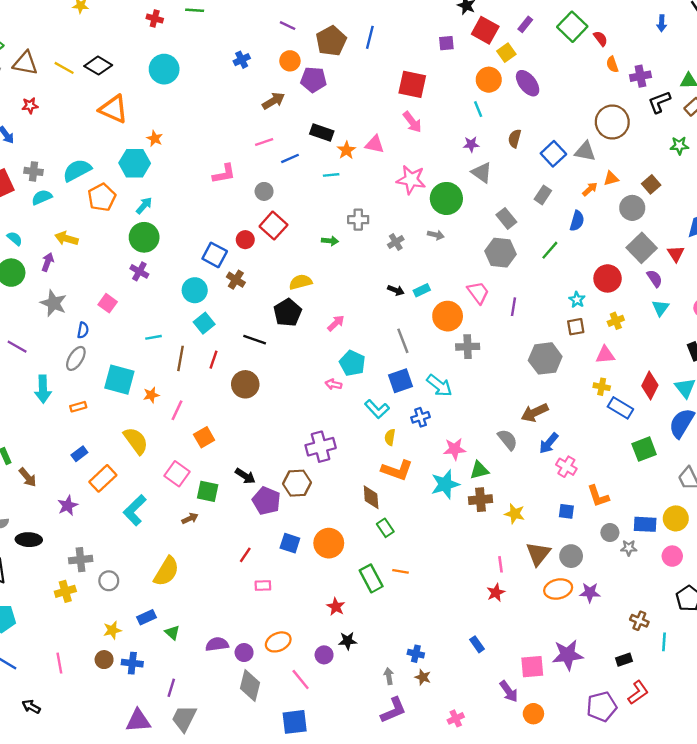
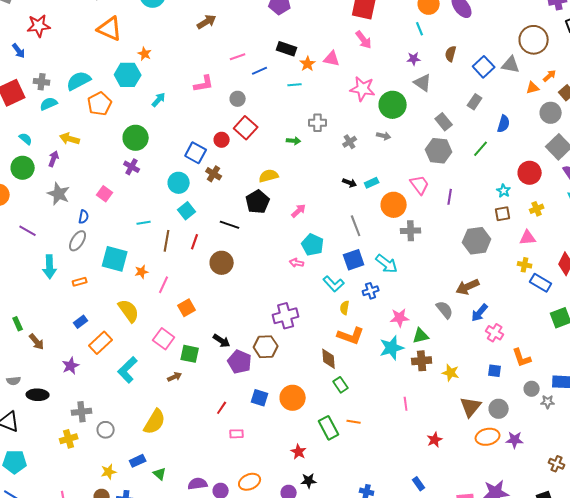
brown arrow: (273, 101) -> (207, 22), moved
red star: (30, 106) -> (39, 26), size x1.6
orange arrow: (590, 189) -> (550, 76), moved
cyan arrow: (144, 206) -> (159, 100), moved
pink line: (501, 564) -> (406, 404), moved

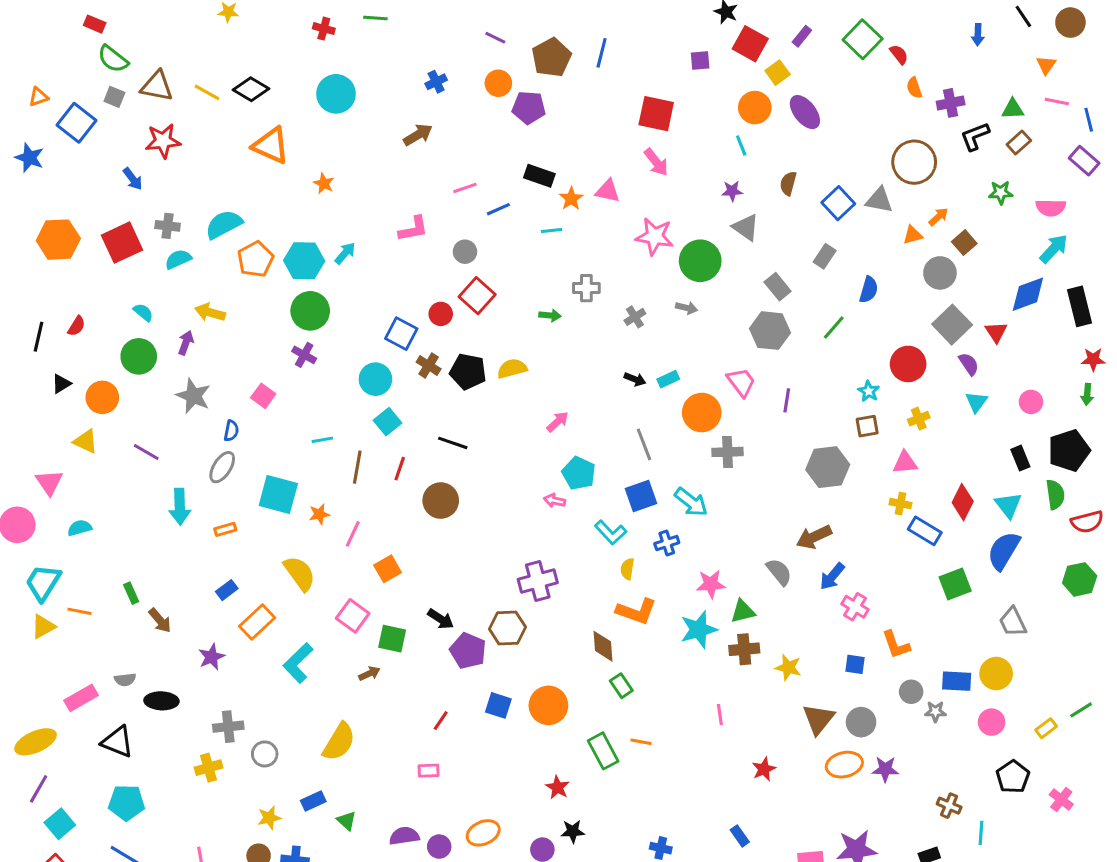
cyan hexagon: (128, 75) -> (304, 261), moved
black pentagon: (258, 202) -> (468, 372), moved, turned -30
pink rectangle: (237, 434) -> (429, 771), moved

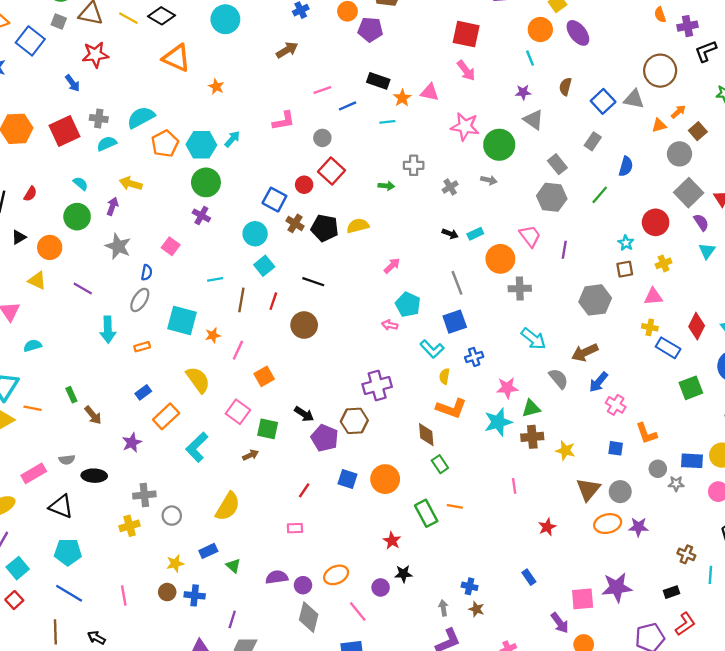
cyan arrow: (691, 502) -> (533, 339), moved

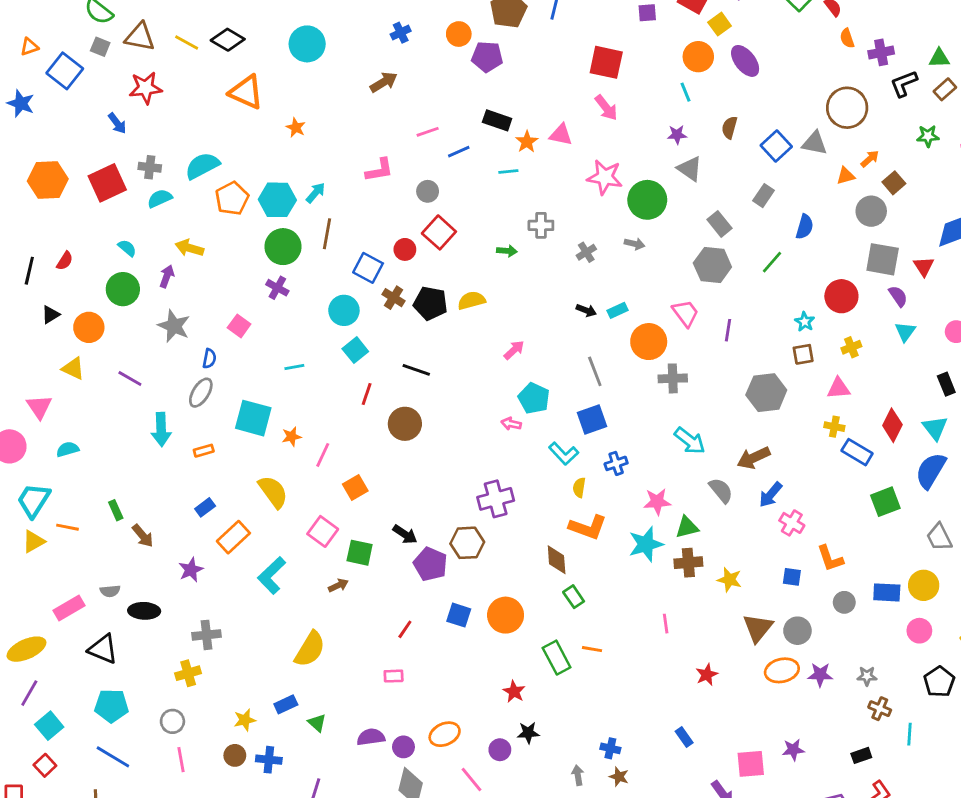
gray square: (689, 193) -> (883, 259), turned -36
brown line: (241, 300) -> (327, 234), moved
gray star: (676, 484) -> (867, 676), moved
gray circle: (172, 516) -> (172, 721), moved
purple star: (617, 587) -> (793, 750), size x0.6

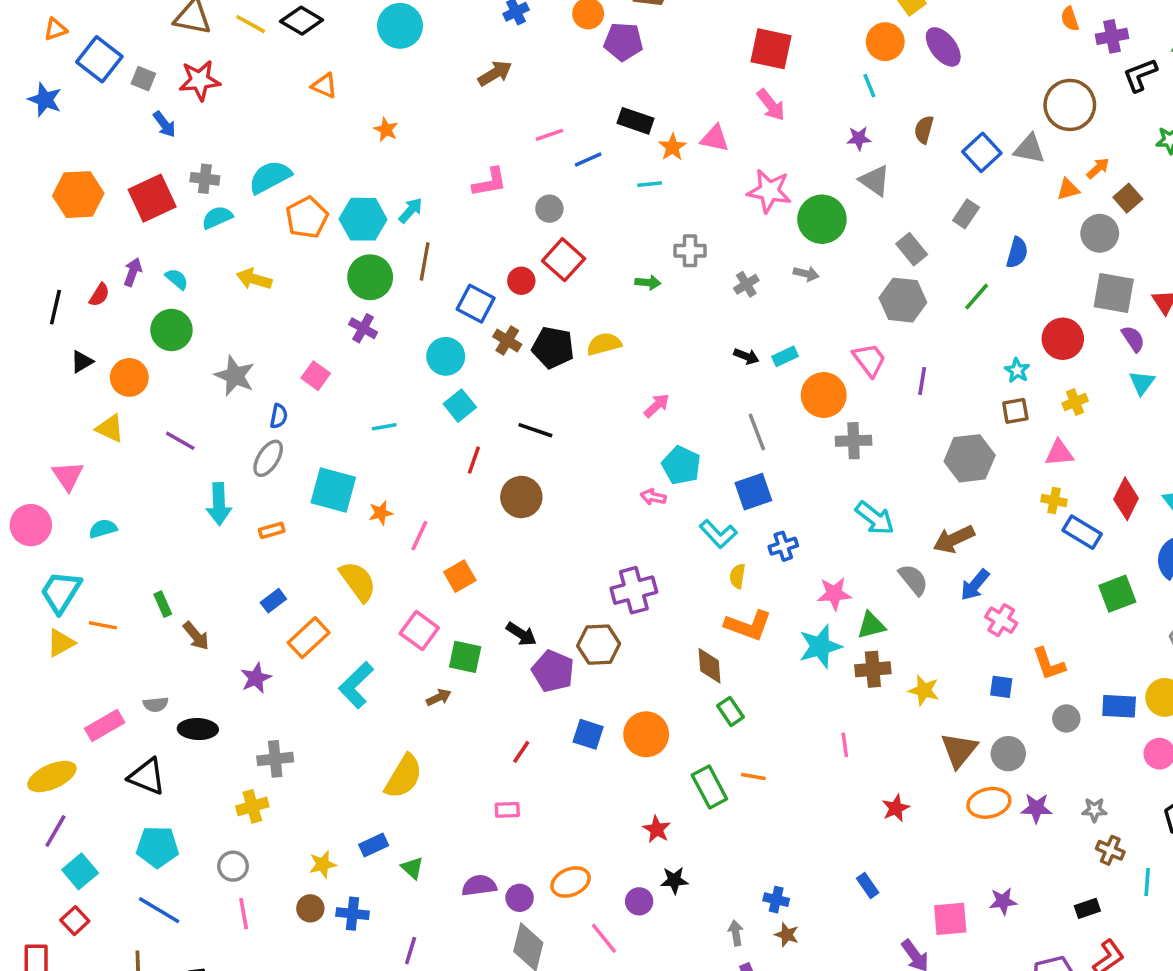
gray square: (100, 47) -> (143, 79), moved
orange triangle: (246, 92) -> (324, 86), size x0.6
purple arrow: (167, 276) -> (133, 272), moved

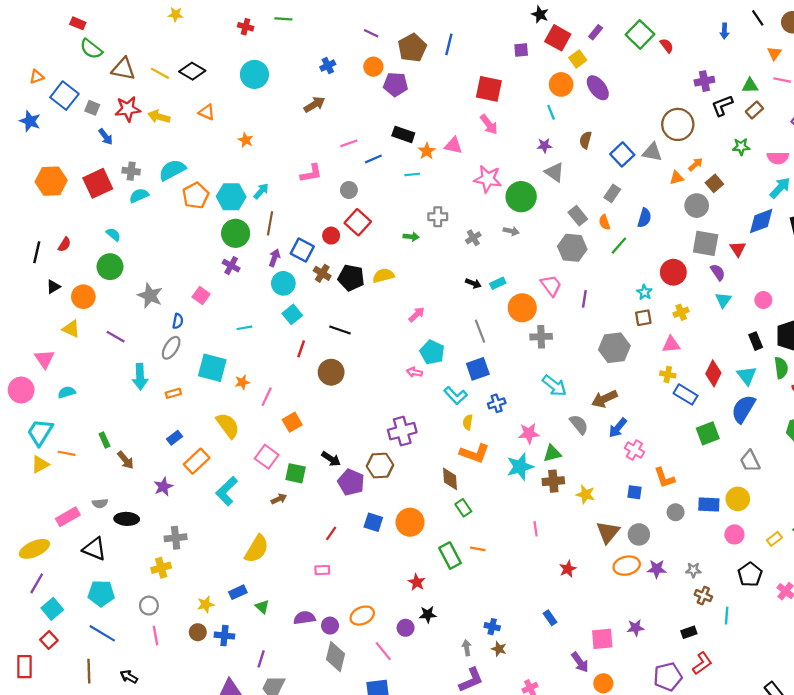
orange semicircle: (1070, 19) -> (604, 222), moved
purple arrow: (133, 272) -> (274, 258), moved
yellow arrow: (254, 279) -> (159, 117), moved

